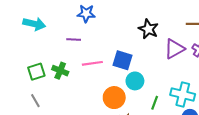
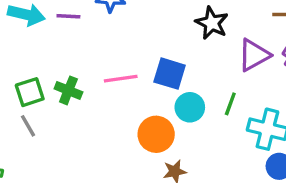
purple line: (74, 39) -> (68, 16), moved
gray line: (35, 101) -> (28, 126), moved
green line: (155, 103) -> (230, 104), moved

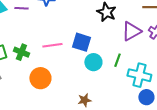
orange circle: (156, 134) -> (40, 78), moved

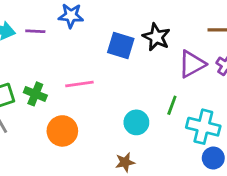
blue square: (81, 42) -> (121, 46), moved
cyan circle: (93, 62) -> (136, 122), moved

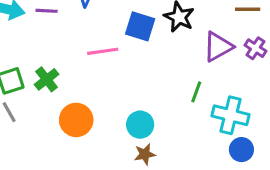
pink line: (79, 84) -> (103, 51), moved
green cross: (35, 94) -> (47, 79), turned 30
cyan circle: (136, 122) -> (140, 125), moved

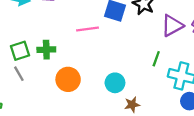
green cross: (47, 79) -> (46, 50), turned 36
brown star: (145, 154) -> (132, 105), moved

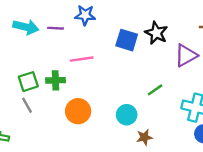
pink line: (88, 29) -> (82, 59), moved
green line: (156, 59) -> (155, 90), moved, turned 35

